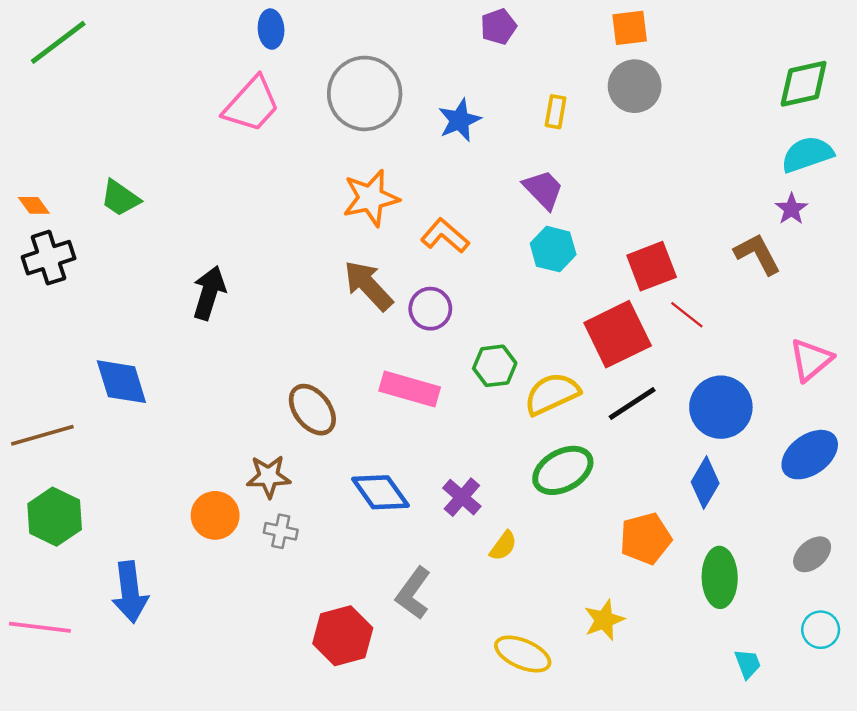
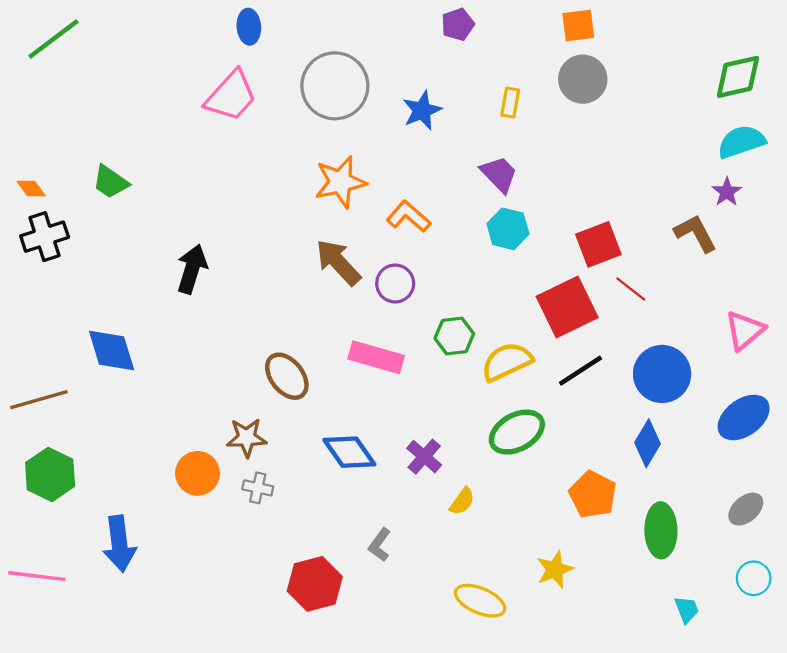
orange pentagon: (646, 538) -> (593, 495), turned -30
gray L-shape: (413, 593) -> (380, 545), size x0.7

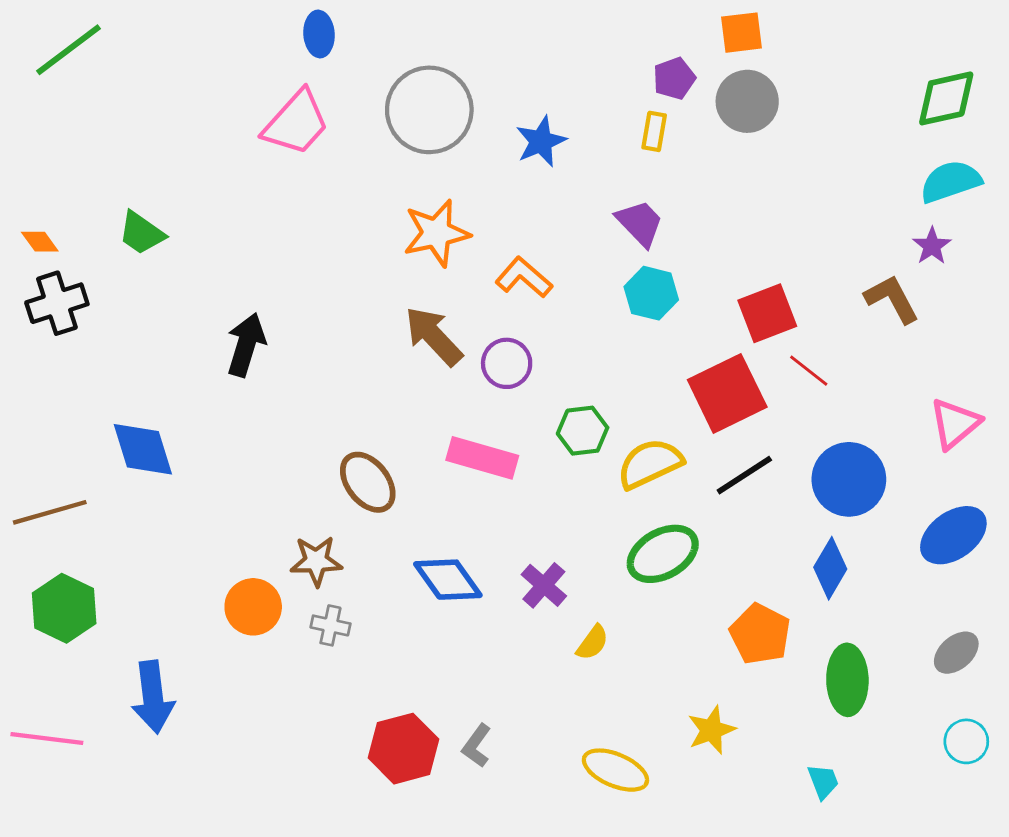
purple pentagon: (458, 24) -> (674, 78), moved
gray L-shape: (380, 545) -> (477, 746), moved
cyan trapezoid: (687, 610) -> (823, 782), moved

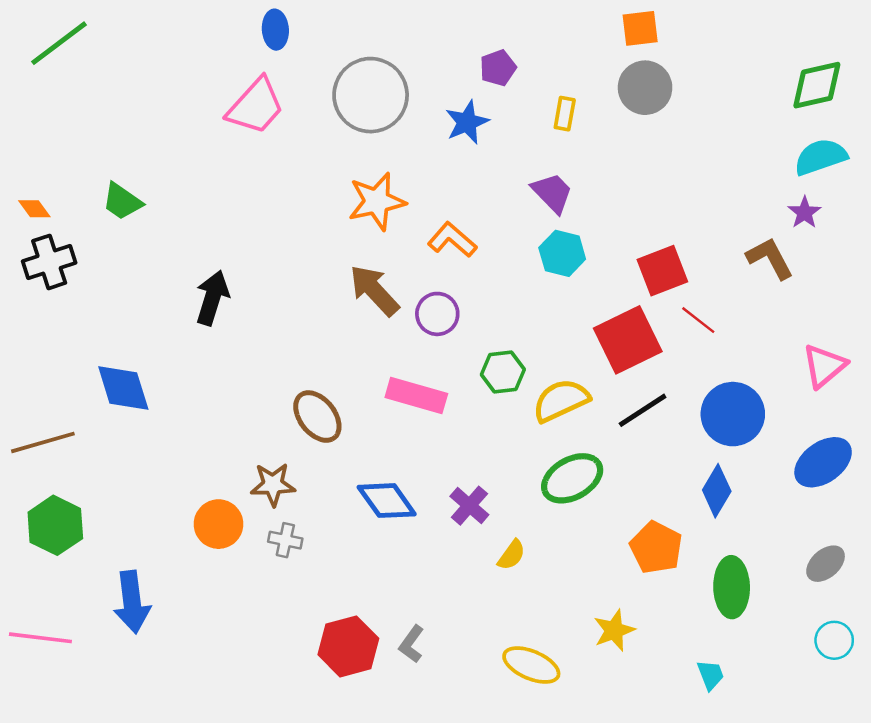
purple pentagon: (674, 78) -> (498, 68), moved

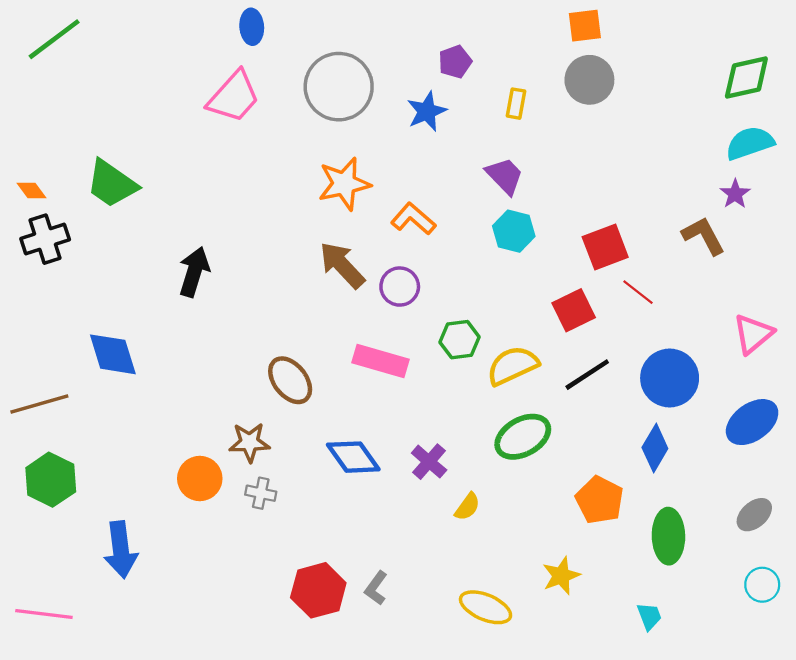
green trapezoid: (122, 201) -> (112, 184), size x1.4
red square: (628, 340) -> (574, 310), size x0.7
pink line: (40, 638) -> (44, 614), moved

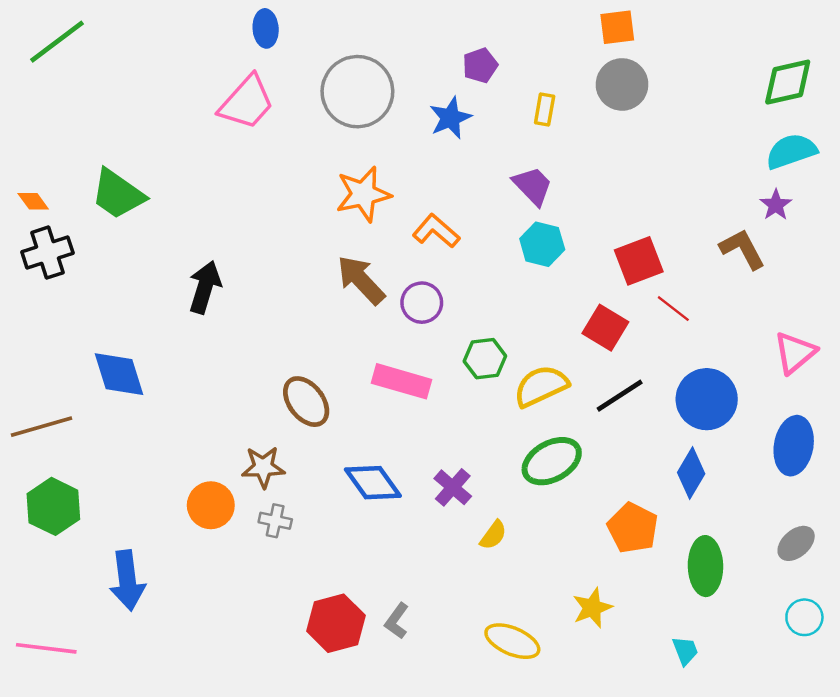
red square: (574, 310) -> (605, 328), turned -33
blue ellipse: (752, 422) -> (794, 446), turned -44

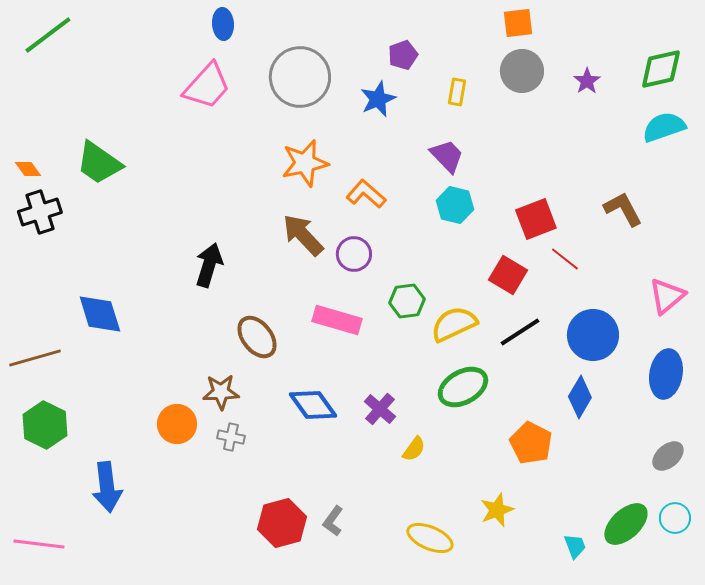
purple star: (776, 205) -> (587, 81), moved
black arrow: (205, 287) -> (209, 265), moved
green ellipse: (705, 566) -> (626, 524), moved, turned 48

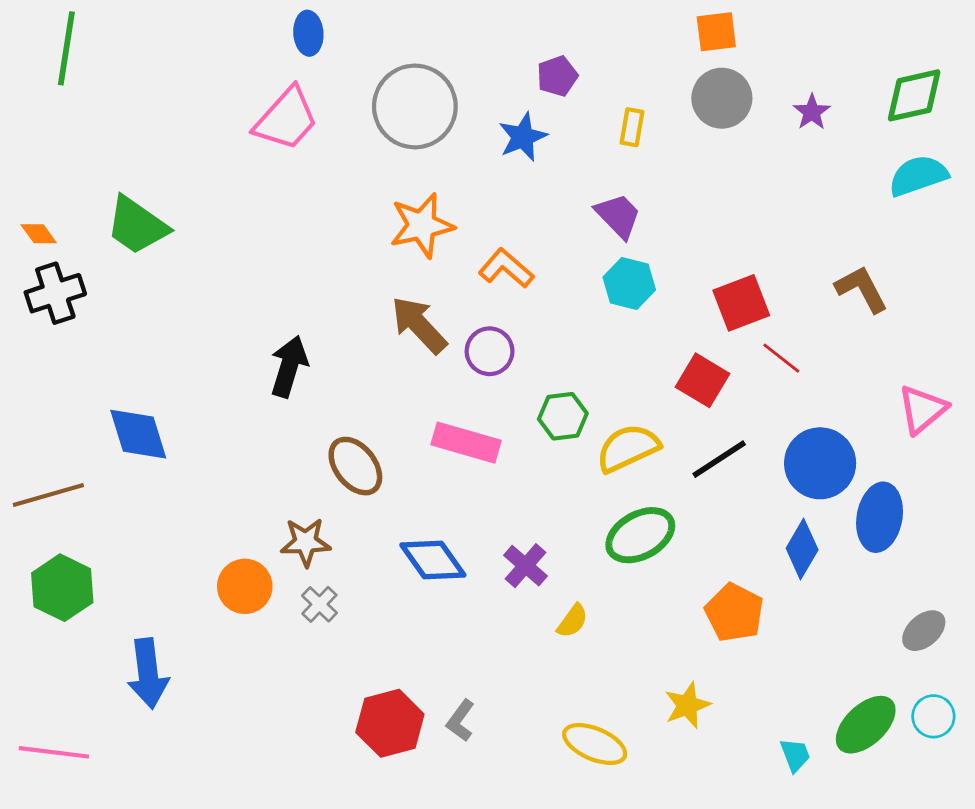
green line: (48, 35) -> (66, 48), turned -44
blue ellipse: (666, 374) -> (880, 517), moved
gray cross: (231, 437) -> (319, 604), turned 32

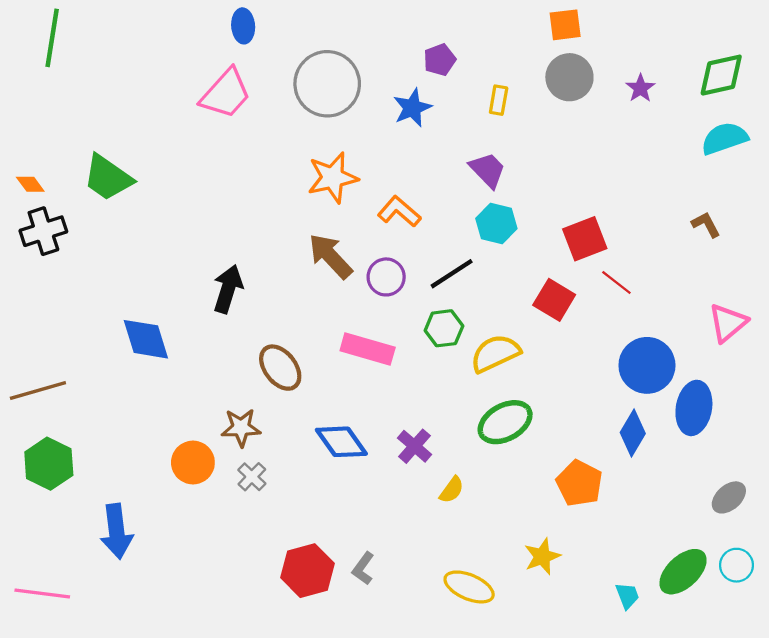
brown L-shape: (862, 289) -> (706, 225), moved, size x0.7
blue diamond: (138, 434) -> (146, 339), moved
black line: (719, 459) -> (452, 274), moved

